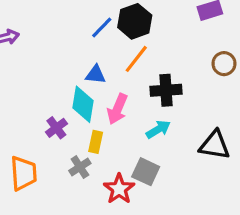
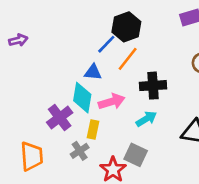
blue line: (102, 28) -> (106, 44), moved
pink arrow: (117, 109) -> (112, 102), turned -130
purple cross: (56, 128) -> (60, 118), size x1.4

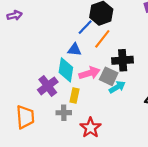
purple arrow: (18, 40) -> (15, 15), moved
gray cross: (80, 151) -> (64, 113), turned 32
gray square: (136, 155) -> (109, 76), moved

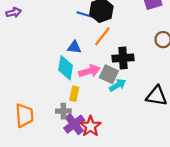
blue line: (85, 27) -> (85, 15), moved, turned 63
purple cross: (48, 86) -> (74, 124), moved

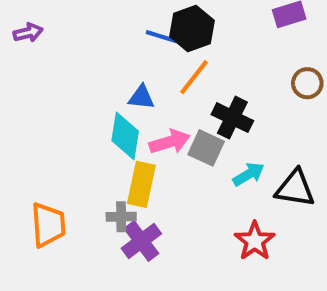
black cross: (123, 58) -> (232, 118), turned 30
cyan arrow: (118, 85) -> (249, 174), moved
yellow rectangle: (74, 94) -> (141, 184), size x1.5
red star: (90, 126) -> (255, 241), moved

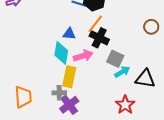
black cross: (232, 118) -> (99, 38), moved
gray square: (206, 148) -> (115, 59), moved

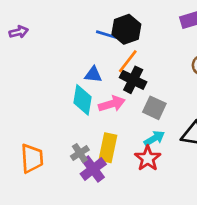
cyan arrow: (122, 72) -> (154, 138), moved
yellow rectangle: (69, 77) -> (108, 148), moved
gray cross: (59, 93) -> (80, 153), turned -32
red star: (125, 105) -> (148, 158), moved

